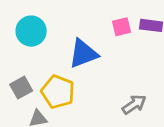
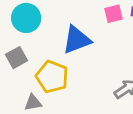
gray square: (21, 88) -> (17, 58), moved

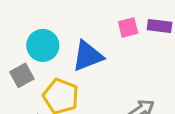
cyan circle: (26, 18) -> (43, 45), moved

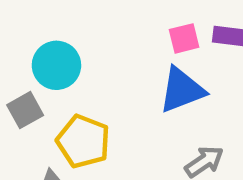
blue triangle: (88, 56) -> (182, 90), moved

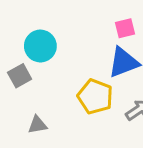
yellow pentagon: (83, 141) -> (95, 96), moved

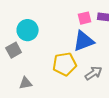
yellow pentagon: (95, 96) -> (65, 64), turned -30

